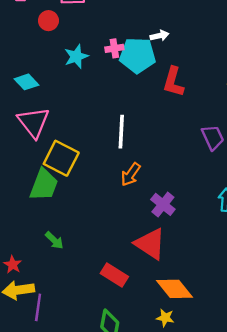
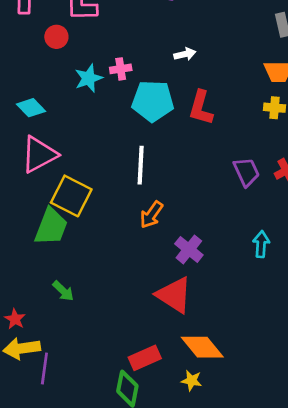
pink cross: (114, 48) -> (121, 69), moved
cyan pentagon: (138, 55) -> (153, 101), moved
pink triangle: (33, 122) -> (39, 154), turned 40
red rectangle: (114, 275) -> (145, 358), moved, turned -56

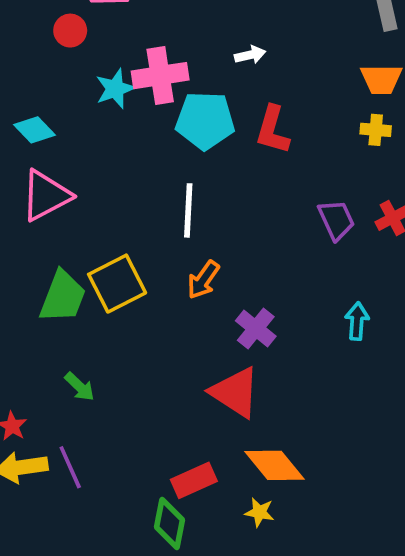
pink cross: (121, 69) -> (160, 76), size x1.8
yellow square: (71, 196) -> (117, 284), moved, turned 36
purple line: (44, 369) -> (70, 467), moved, turned -32

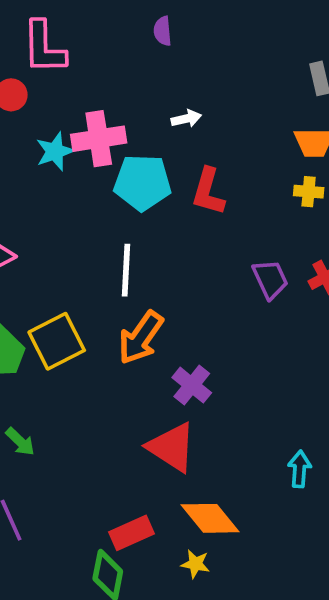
orange arrow: (203, 280) -> (141, 338), size x1.4
cyan arrow: (357, 321) -> (299, 469), moved

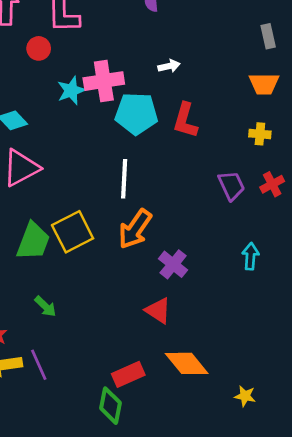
yellow cross: (309, 192) -> (260, 134), moved
red triangle: (172, 447) -> (158, 310), size x0.7
cyan arrow: (299, 469) -> (250, 256), moved
yellow star: (195, 564) -> (245, 396), moved

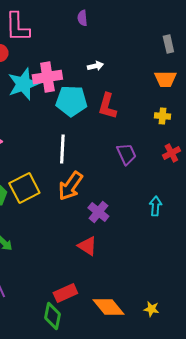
cyan star: (71, 91) -> (23, 84), size x1.5
purple trapezoid: (231, 186) -> (126, 154), moved
orange diamond: (187, 363) -> (108, 307), moved

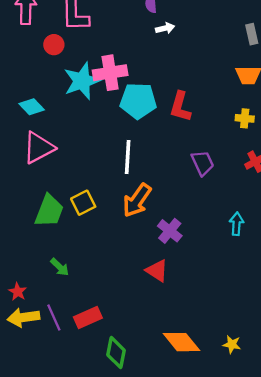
white arrow: (95, 66) -> (165, 28), moved
yellow square: (24, 188) -> (83, 203), size x0.7
red rectangle: (65, 293) -> (88, 317), moved

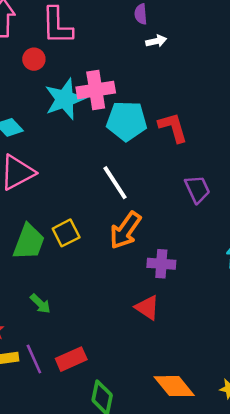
red L-shape: (180, 107) -> (173, 127), turned 148
white line: (128, 157) -> (115, 183), turned -36
purple cross: (170, 231) -> (161, 264), turned -35

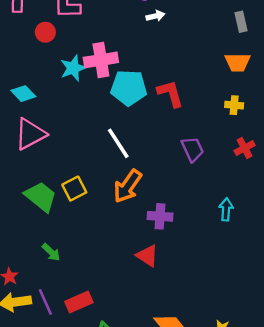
cyan star: (65, 99) -> (73, 68), size x0.7
green trapezoid: (29, 242) -> (41, 197), turned -72

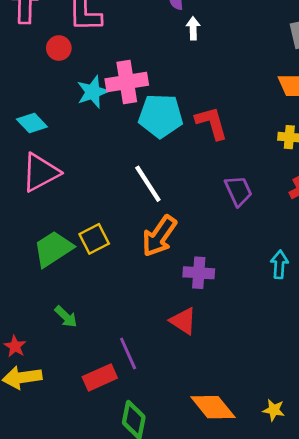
white arrow: (155, 16) -> (193, 28), turned -78
green trapezoid: (41, 197) -> (53, 249), turned -72
purple line: (45, 302) -> (128, 353), moved

